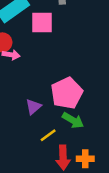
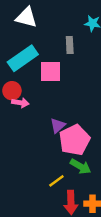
purple triangle: (33, 107) -> (58, 126), moved

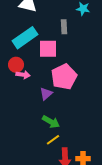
purple triangle: (58, 126) -> (46, 94), moved
pink pentagon: (74, 140) -> (64, 77), moved
green arrow: (80, 166) -> (51, 122), moved

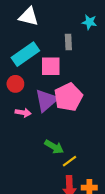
pink arrow: (23, 75) -> (23, 113), moved
purple triangle: (46, 94) -> (46, 100), moved, size x1.6
yellow line: (53, 140) -> (69, 161), moved

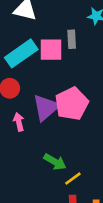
pink square: (51, 66) -> (51, 50), moved
pink arrow: (23, 113) -> (19, 122), turned -112

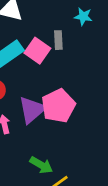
pink square: (51, 50) -> (37, 51), turned 35

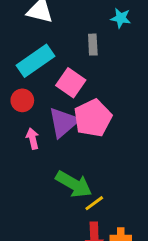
pink square: (37, 51) -> (71, 83), moved
green arrow: (41, 165) -> (74, 184), size x1.4

